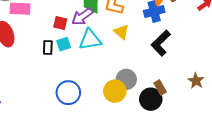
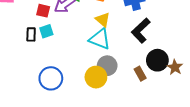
cyan triangle: (90, 40) -> (100, 39), moved, turned 30
black circle: (151, 99) -> (157, 60), moved

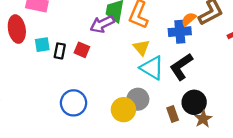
red square: (43, 11) -> (82, 50), moved
cyan square: (46, 31) -> (42, 45), moved
cyan triangle: (100, 39) -> (152, 68), moved
brown star: (175, 67) -> (203, 119), moved

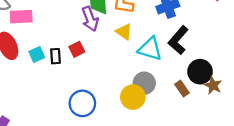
purple arrow: (102, 24) -> (90, 19), turned -70
yellow triangle: (141, 48) -> (124, 32), moved
red square: (82, 50) -> (77, 49), turned -35

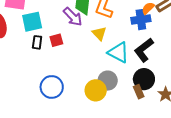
purple arrow: (90, 19) -> (73, 17), turned -35
cyan square: (37, 55) -> (32, 22), moved, size x1.5
black circle: (200, 72) -> (144, 79), moved

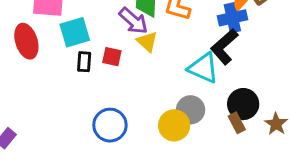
yellow triangle: (99, 33) -> (147, 42), moved
red square: (56, 40) -> (112, 57), turned 32
black L-shape: (144, 50) -> (224, 47), moved

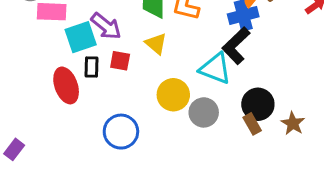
purple arrow: (133, 21) -> (106, 26), moved
red ellipse: (26, 41) -> (66, 85), moved
yellow circle: (174, 125) -> (173, 95), moved

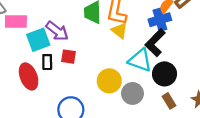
yellow triangle: (156, 44) -> (120, 31), moved
black circle: (258, 104) -> (165, 74), moved

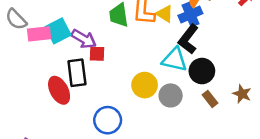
yellow triangle: (120, 31) -> (165, 14), moved
cyan square: (38, 40) -> (58, 31), moved
red square: (69, 57) -> (97, 54), moved
black rectangle: (47, 62) -> (77, 73), size x1.6

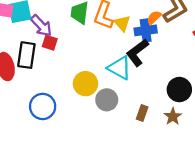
black circle: (202, 71) -> (179, 90), moved
brown rectangle: (210, 99) -> (142, 113), turned 42

